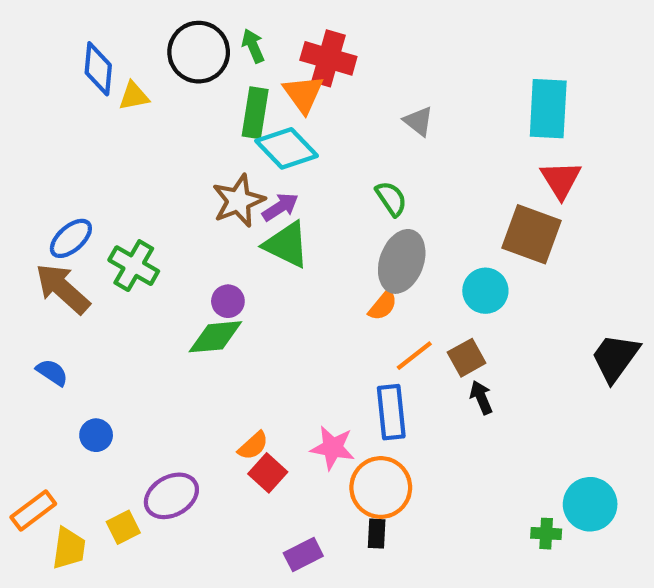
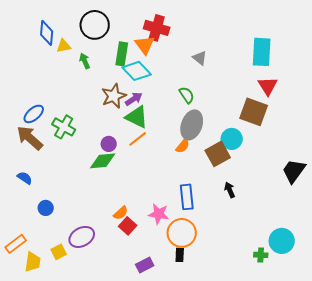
green arrow: (253, 46) -> (85, 61), moved
orange line: (414, 356) -> (138, 139), moved
brown square: (467, 358) -> (218, 154), moved, size x1.4

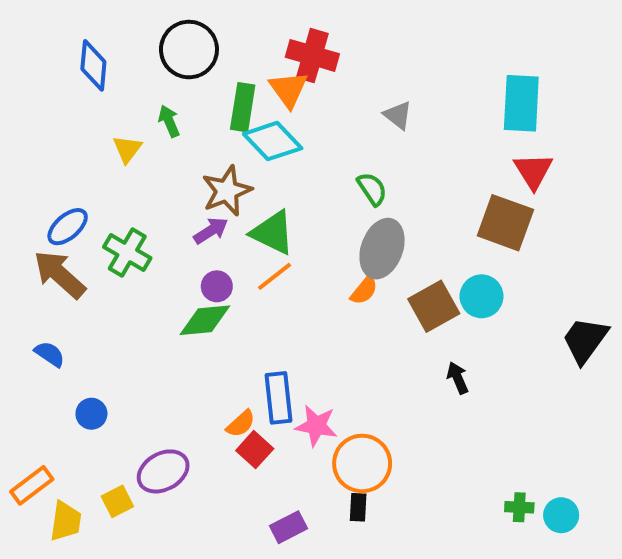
yellow triangle: (64, 46) -> (127, 149), moved, turned -42
purple arrow: (134, 99) -> (211, 231), moved
cyan circle: (232, 139) -> (482, 296), moved
blue rectangle: (187, 197) -> (279, 398), moved
cyan circle: (282, 241) -> (561, 515), moved, size x0.7

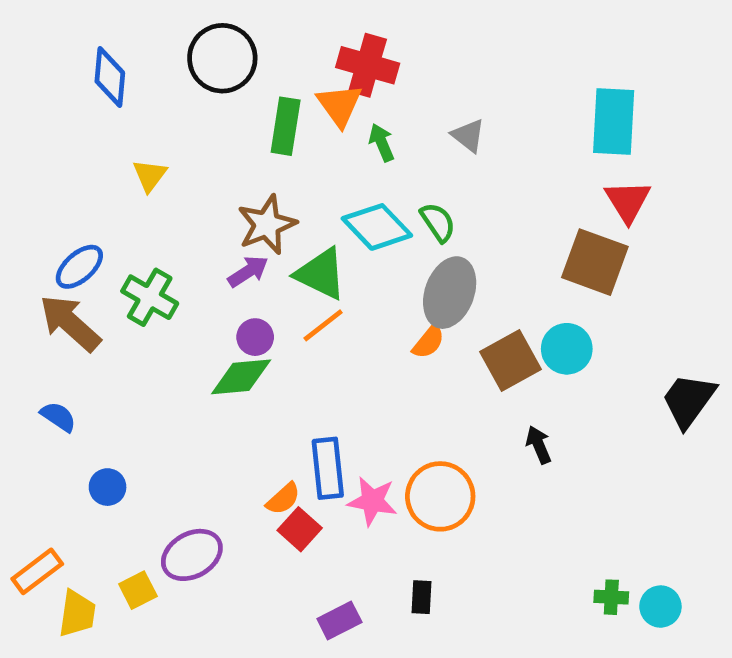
green arrow: (169, 121) -> (382, 143), moved
cyan diamond: (273, 141) -> (377, 227), moved
orange circle: (362, 463) -> (440, 496), moved

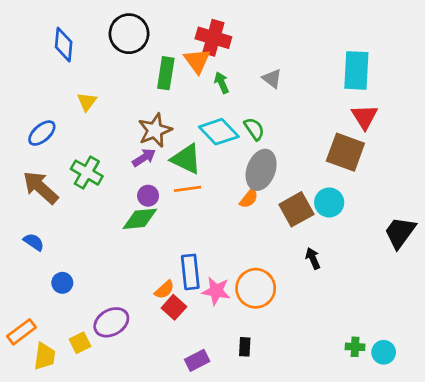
blue ellipse: (79, 267) -> (42, 133), moved
orange line: (323, 325) -> (188, 189), turned 30

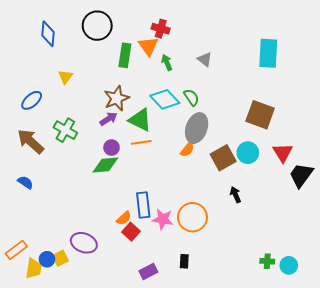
red cross: (213, 38) -> (161, 29), size x0.7
red triangle: (365, 117) -> (283, 153), moved
blue circle: (62, 283) -> (47, 259), moved
purple ellipse: (111, 322) -> (84, 243), turned 50

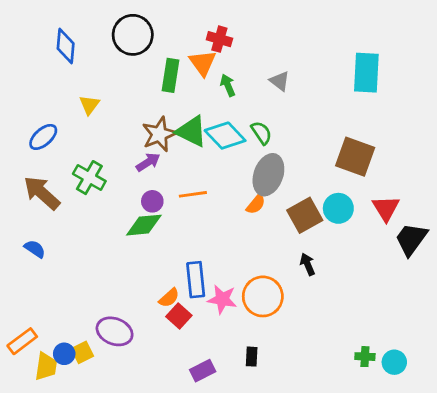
green triangle: (140, 120) -> (191, 131), moved
black arrow: (235, 195) -> (308, 264), moved

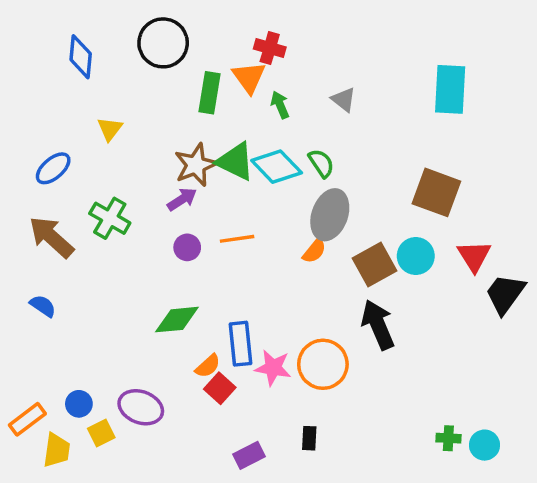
green diamond: (144, 225) -> (177, 320), moved
black arrow: (308, 264) -> (378, 325), size x1.8
blue circle: (64, 354) -> (79, 404), moved

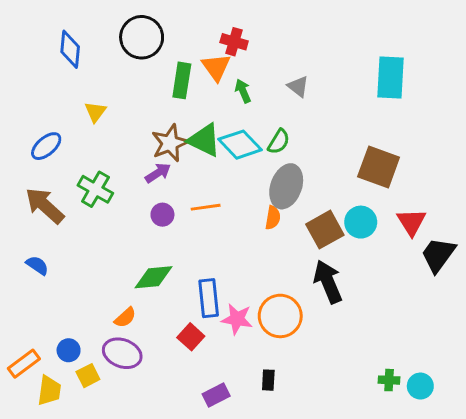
green semicircle: (321, 163) -> (279, 142), turned 65
orange semicircle: (314, 251) -> (273, 218), turned -30
orange semicircle: (208, 366) -> (125, 317), moved

